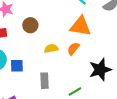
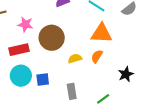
brown circle: (30, 25) -> (52, 38), size x1.6
black star: (100, 70) -> (126, 74), size x0.7

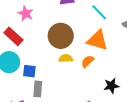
brown circle: (52, 38) -> (61, 36), moved
red rectangle: (19, 50) -> (13, 36), turned 42
gray rectangle: (72, 91) -> (38, 89), moved

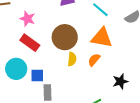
red rectangle: (13, 36) -> (30, 43), moved
yellow semicircle: (66, 58) -> (72, 59), turned 104

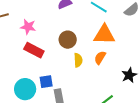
brown circle: (65, 37) -> (68, 40), size x0.7
cyan circle: (16, 69) -> (25, 89), moved

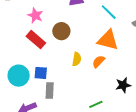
brown circle: (68, 40) -> (61, 31), moved

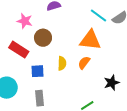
cyan line: (109, 12) -> (98, 15), moved
pink star: (35, 15) -> (25, 21), moved
blue square: (41, 73) -> (37, 71), moved

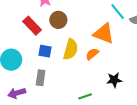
yellow semicircle: (62, 63) -> (71, 49), size x1.5

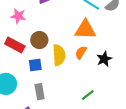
brown circle: (58, 20) -> (39, 40), moved
black star: (114, 80) -> (104, 59), moved

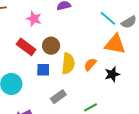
orange triangle: (85, 30) -> (115, 44), moved
gray rectangle: (40, 92) -> (58, 97), moved, turned 56

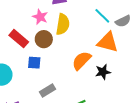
pink star: (34, 19) -> (40, 17), moved
yellow semicircle: (68, 64) -> (63, 24), moved
orange semicircle: (90, 64) -> (81, 61), size x1.5

